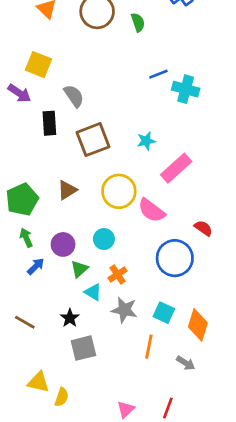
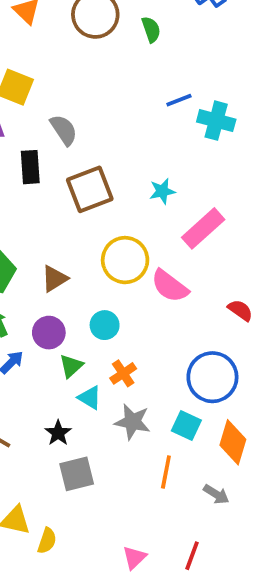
brown triangle: (67, 190) -> (54, 279), moved
blue circle: (175, 258) -> (212, 377), moved

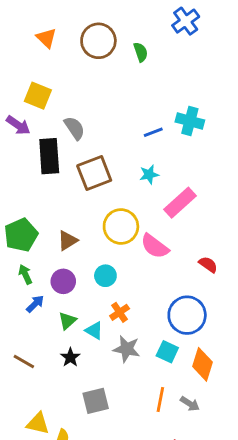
blue line: (179, 100) -> (153, 132), moved
black rectangle: (30, 167) -> (49, 156), size x1.4
green triangle: (71, 366) -> (67, 321), moved
orange line: (166, 472) -> (160, 400), moved
gray square: (77, 474) -> (96, 401), moved

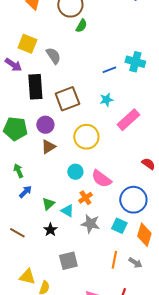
green semicircle: (141, 52) -> (81, 26), moved, turned 48
gray semicircle: (75, 128) -> (53, 56), moved
green pentagon: (21, 235) -> (15, 129), moved, turned 30
pink semicircle: (155, 246) -> (101, 179), moved
purple circle: (63, 281) -> (45, 125), moved

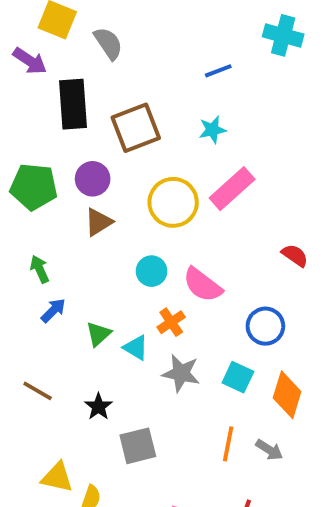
cyan cross: (135, 62) -> (283, 35), moved
pink rectangle: (128, 120) -> (232, 189), moved
blue circle: (133, 200) -> (265, 326), size x0.7
black star: (50, 230) -> (98, 407), moved

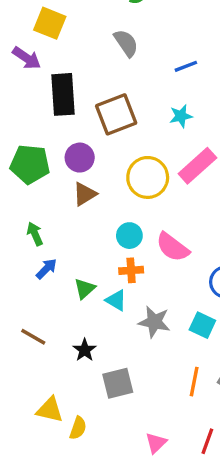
gray semicircle: (108, 43) -> (126, 43), moved
orange cross: (171, 322) -> (131, 270), moved, turned 30

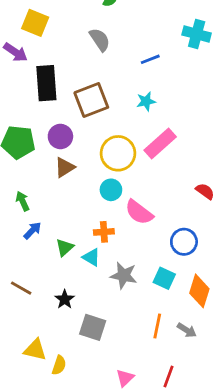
cyan circle: (129, 236) -> (111, 190), moved
gray square: (118, 383) -> (93, 327), turned 32

